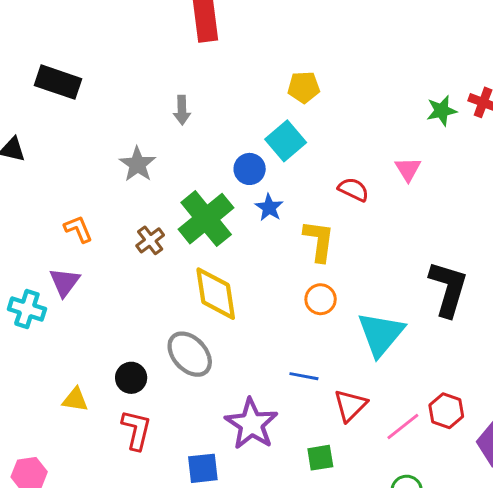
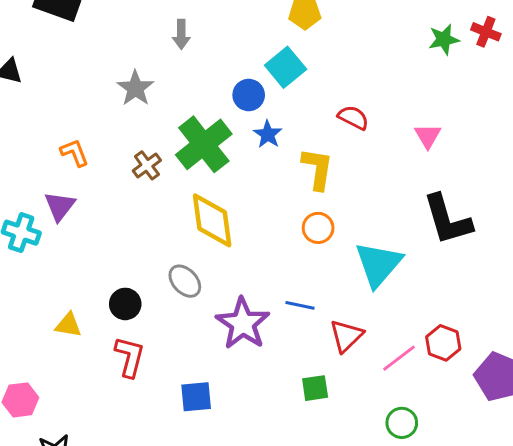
pink triangle: (408, 169) -> (428, 136), moved
black L-shape: (448, 289) -> (447, 220), turned 146
gray ellipse: (190, 354) -> (185, 281), size x0.7
purple star: (251, 424) -> (243, 324), moved

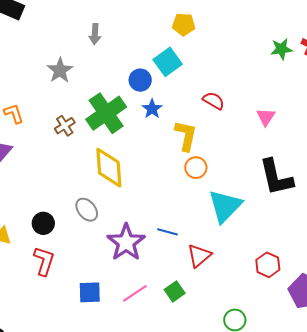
orange circle: (318, 228) -> (196, 168), moved
pink line: (399, 358) -> (135, 293), moved
green square: (315, 388) -> (175, 291), turned -30

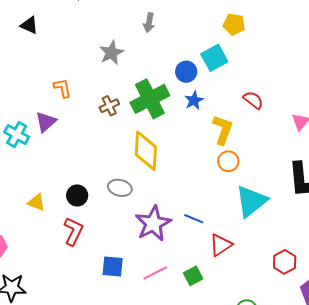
gray ellipse: (87, 210) -> (120, 188), turned -45

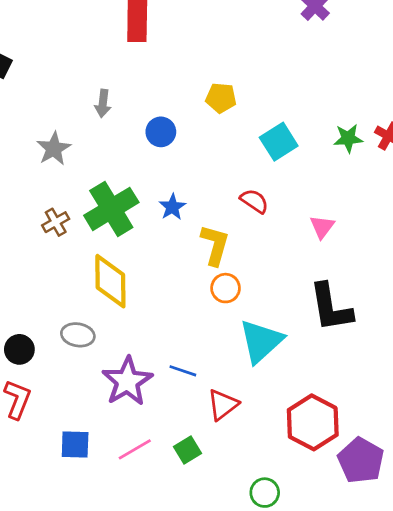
cyan square: (214, 58) -> (279, 142), moved
blue circle: (186, 72) -> (161, 132), moved
red hexagon: (285, 262) -> (313, 422), size x1.6

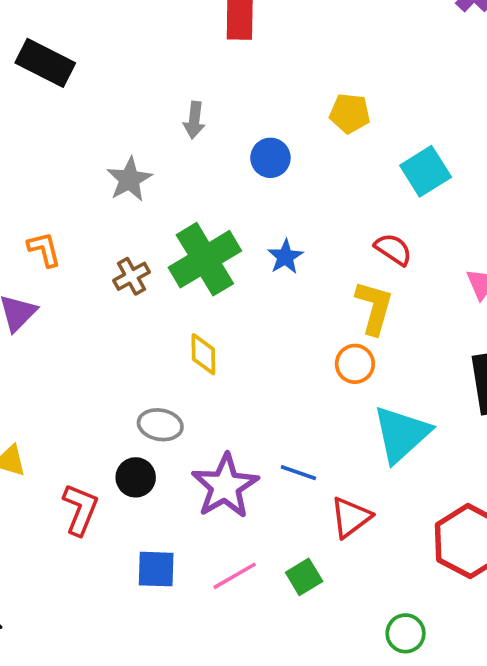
yellow L-shape: (215, 245) -> (374, 308), moved
yellow diamond: (110, 281) -> (203, 354), size x0.6
black circle: (19, 349) -> (136, 477), moved

